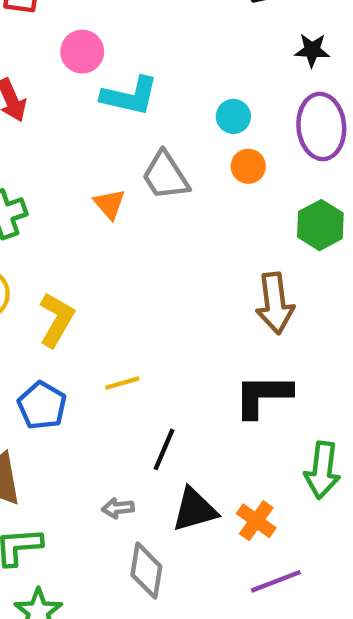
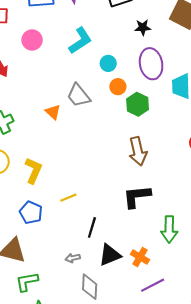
cyan L-shape: (130, 96) -> (80, 41), moved, turned -40
green hexagon: (320, 225) -> (138, 104), moved

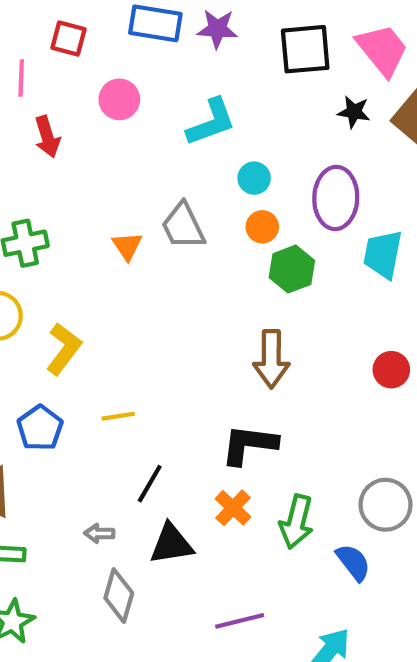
black star: (143, 27) -> (354, 112), moved
orange cross: (140, 257) -> (233, 508), moved

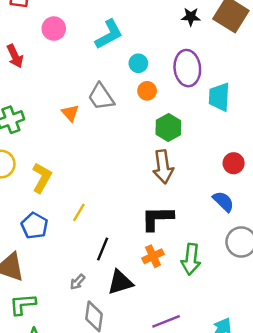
green hexagon: (292, 269) -> (168, 128), moved
yellow line: (118, 416) -> (79, 212), turned -42
orange cross: (233, 508) -> (153, 256), turned 30
gray arrow: (99, 533) -> (78, 282), turned -42
blue semicircle: (353, 562) -> (223, 201), moved

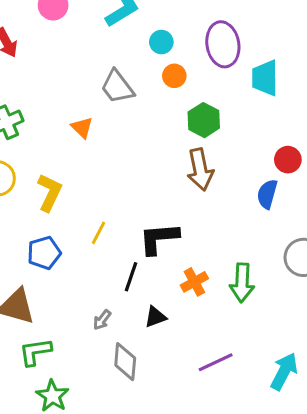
orange triangle: (70, 113) -> (82, 128), moved
blue semicircle: (223, 201) -> (267, 194), moved, turned -115
black L-shape: (157, 218) -> (159, 238), moved
blue pentagon: (34, 226) -> (44, 253), turned 30
black triangle: (120, 282) -> (155, 317), size x0.7

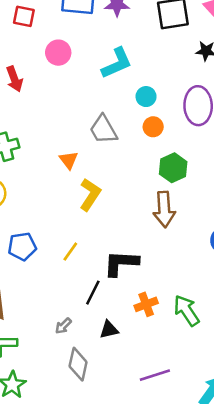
yellow L-shape: (50, 192) -> (90, 195), moved
blue pentagon: (44, 253) -> (22, 246), moved
green arrow: (242, 283) -> (187, 311), turned 136

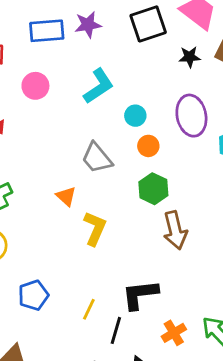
green hexagon: (173, 168) -> (153, 189), moved
yellow line: (70, 252) -> (89, 309), moved

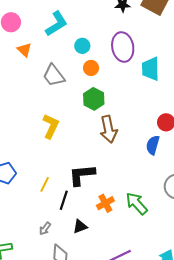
orange triangle: (66, 196) -> (24, 50), moved

